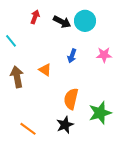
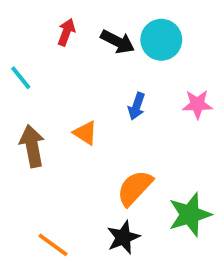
orange semicircle: (71, 99) -> (135, 188), turned 30

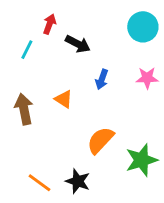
cyan circle: (161, 40) -> (143, 27), moved
black arrow: (118, 42) -> (78, 44), moved
cyan line: (21, 78) -> (27, 50), moved, turned 66
black star: (123, 237) -> (78, 181), moved, turned -30

